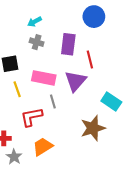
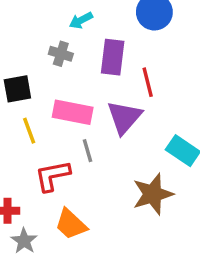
cyan arrow: (35, 22) -> (81, 20), moved
orange trapezoid: (43, 147) -> (71, 224), turned -105

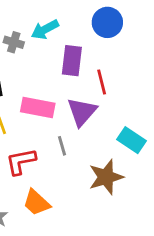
cyan arrow: (81, 20) -> (45, 29), size x1.4
gray cross: (61, 54) -> (14, 42), moved
gray line: (88, 151) -> (62, 146), moved

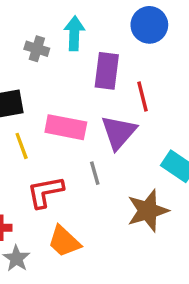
cyan arrow: (45, 29) -> (74, 33), turned 120

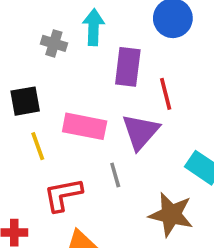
brown star: (148, 211) -> (171, 215), turned 30

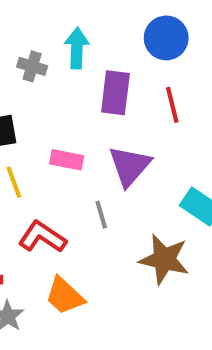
red line: (166, 94) -> (172, 105), moved
pink rectangle: (85, 126) -> (67, 160), size x0.7
red L-shape: (63, 195) -> (42, 237), turned 45

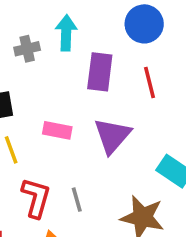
gray cross: (32, 66) -> (27, 49), turned -30
gray line: (101, 215) -> (77, 200), moved
red L-shape: (42, 237) -> (36, 198), turned 72

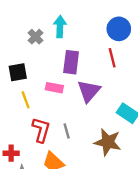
blue circle: (144, 24) -> (119, 29), moved
gray cross: (27, 49) -> (36, 37), turned -32
purple rectangle: (100, 72) -> (71, 62), moved

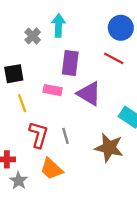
red line: (112, 58) -> (114, 58), turned -48
purple triangle: (89, 91) -> (89, 94), turned -40

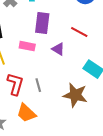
red line: (114, 58) -> (79, 32), moved
purple triangle: (89, 94) -> (58, 49), size x0.6

